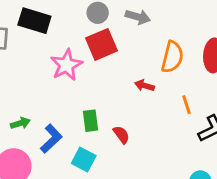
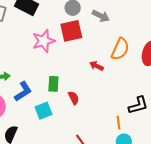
orange line: (186, 105) -> (119, 123), moved
cyan square: (84, 160) -> (43, 111), turned 30

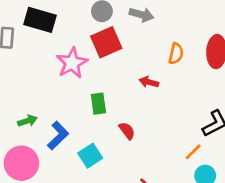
orange semicircle: (120, 49) -> (176, 54), size x0.7
green rectangle: (53, 84) -> (98, 104), moved
orange line: (119, 123) -> (193, 152), turned 64

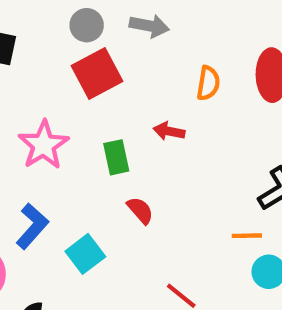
pink star: (72, 63) -> (44, 145), moved
green rectangle: (98, 104) -> (116, 157), moved
orange line: (193, 152) -> (247, 236), turned 48

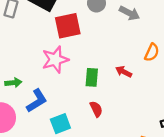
red square: (97, 73) -> (68, 26), moved

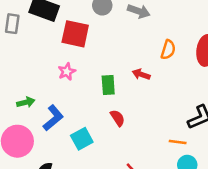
red square: (68, 26) -> (75, 34), turned 32
pink star: (55, 60) -> (67, 72), size x0.6

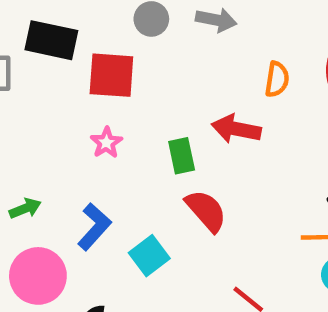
red arrow: (141, 74) -> (236, 129), size x1.5
green arrow: (26, 102) -> (25, 208), moved
red semicircle: (118, 118) -> (206, 211), size x1.5

